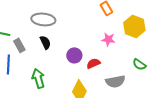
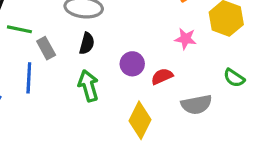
black semicircle: (45, 42) -> (87, 43), turned 40
green arrow: (38, 78) -> (88, 86), moved

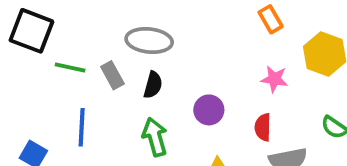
gray rectangle: (46, 48) -> (112, 75), moved
red semicircle: (162, 76) -> (263, 127), moved, turned -65

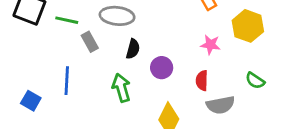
green line: (70, 67) -> (67, 20), moved
black semicircle: (153, 85) -> (133, 49), moved

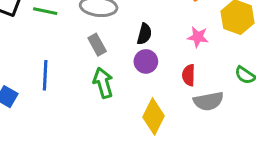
gray rectangle: (90, 42) -> (97, 45), moved
black semicircle: (133, 49) -> (144, 34), moved

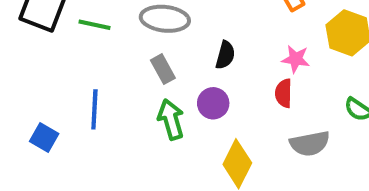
purple circle: (146, 61) -> (213, 103), moved
red semicircle: (189, 75) -> (284, 93), moved

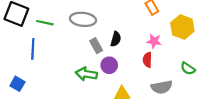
gray rectangle: (163, 69) -> (96, 46), moved
blue line: (94, 109) -> (33, 49), moved
green arrow: (171, 119) -> (86, 74), turned -65

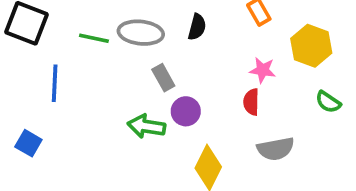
green line: (45, 23) -> (94, 38), moved
black semicircle: (116, 39) -> (197, 27), moved
green semicircle: (188, 69) -> (328, 102), moved

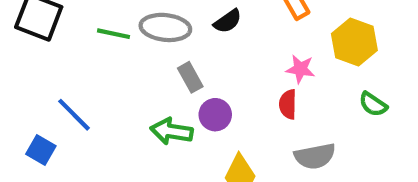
black semicircle: (197, 27) -> (228, 21), turned 40
blue line: (55, 83) -> (74, 115), moved, turned -48

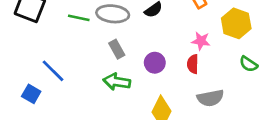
gray rectangle: (190, 77) -> (117, 49), moved
purple circle: (215, 115) -> (155, 63), moved

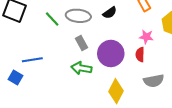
green line: (79, 18) -> (52, 19), turned 35
purple circle: (155, 63) -> (111, 53), size x1.6
blue line: (53, 71) -> (32, 60), turned -54

